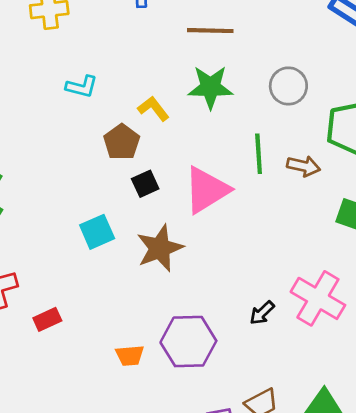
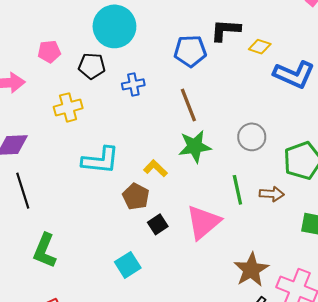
brown line: (210, 31) -> (188, 105), turned 76
cyan L-shape: (82, 87) -> (100, 160), size x1.6
brown star: (160, 248) -> (251, 270), moved

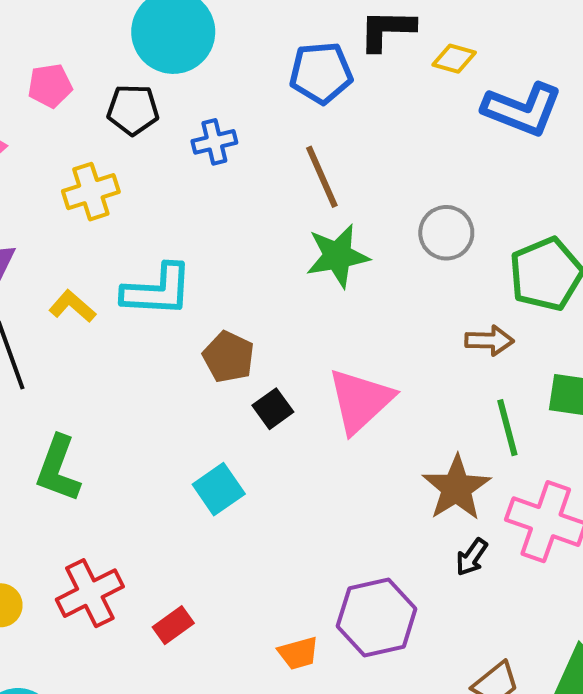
yellow L-shape: (155, 168) -> (72, 306), moved
green line: (237, 190) -> (507, 428), moved

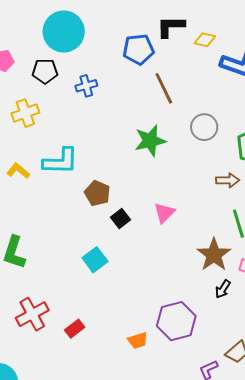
brown line: (322, 177) -> (164, 88), moved
pink triangle: (360, 401) -> (164, 213), size x0.6

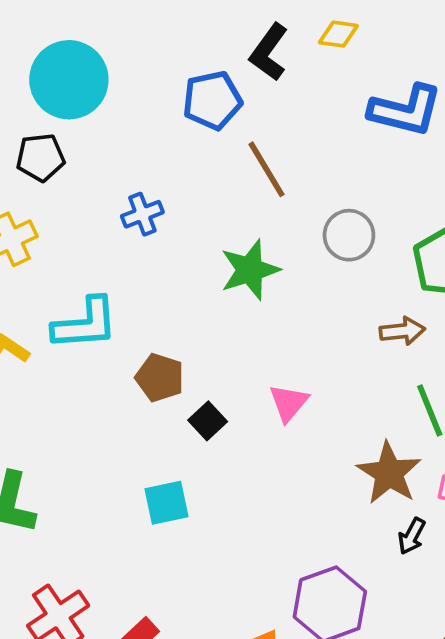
black L-shape: (171, 27) -> (269, 52), turned -48
yellow diamond: (205, 40) -> (338, 34), moved
blue cross: (86, 86) -> (142, 214), moved
cyan square: (95, 260) -> (166, 503), turned 30

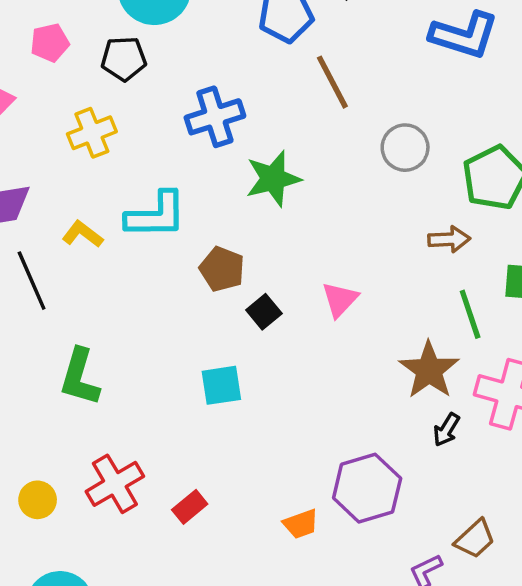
blue cross: (142, 214) -> (215, 117), size x1.5
green star: (250, 270) -> (273, 179), moved

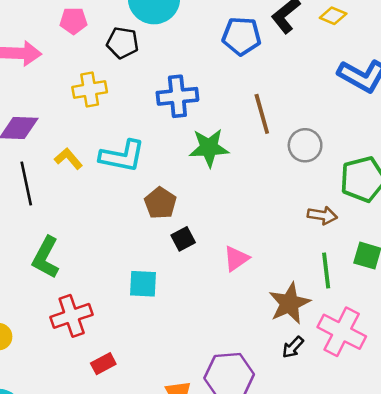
brown line: (332, 82) -> (262, 114), moved
pink triangle: (340, 299) -> (236, 259), moved
red cross: (115, 484) -> (72, 316), moved

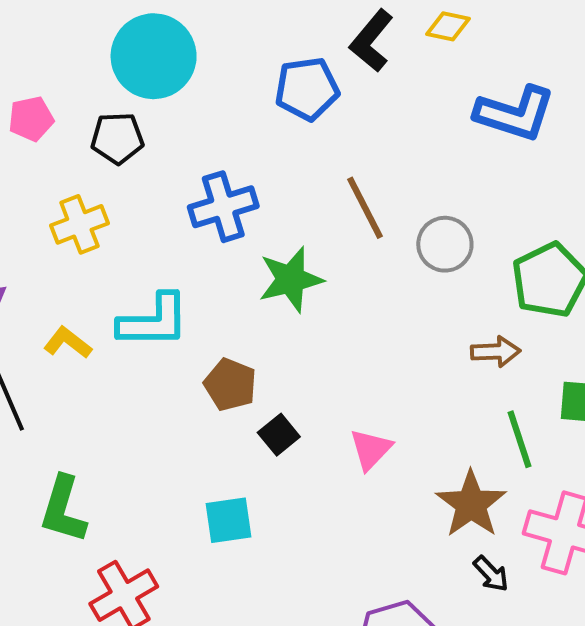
black arrow: (293, 347) -> (491, 574), turned -75

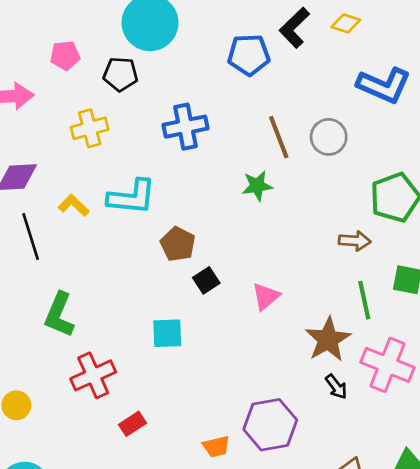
gray circle: (445, 244) -> (329, 137), moved
green star: (291, 279) -> (257, 186), moved, size x0.7

